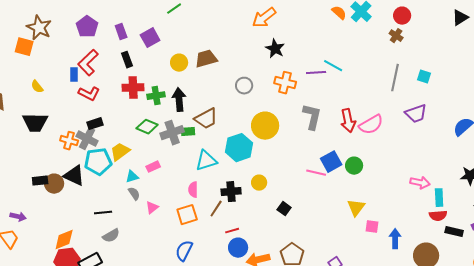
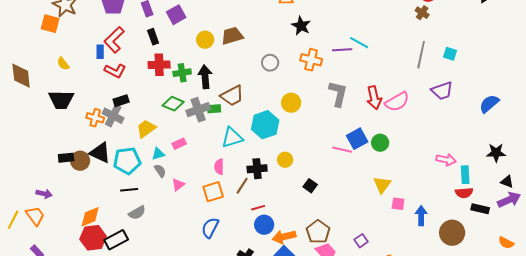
yellow circle: (265, 126) -> (291, 103), size x0.7
cyan pentagon: (98, 162) -> (127, 161), moved

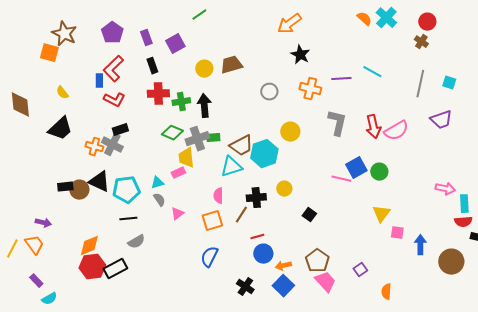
cyan line: (359, 43) -> (372, 72), moved
brown trapezoid: (232, 96) -> (241, 146), moved
black trapezoid: (61, 100) -> (60, 129), turned -44
yellow trapezoid: (146, 129) -> (186, 158), moved, turned -60
orange arrow: (284, 237) -> (283, 266), size x0.7

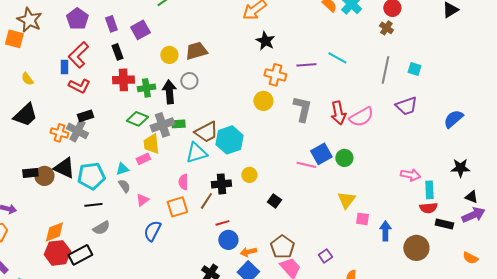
gray circle: (269, 92) -> (189, 81), moved
yellow circle: (290, 132) -> (263, 101), moved
blue semicircle: (209, 257) -> (152, 231), moved

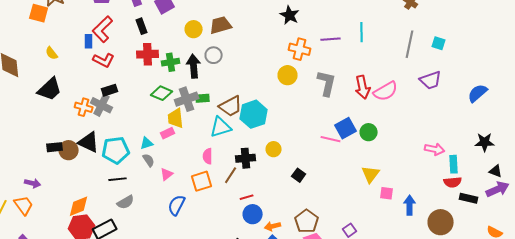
cyan line: (337, 58) -> (362, 32), turned 60

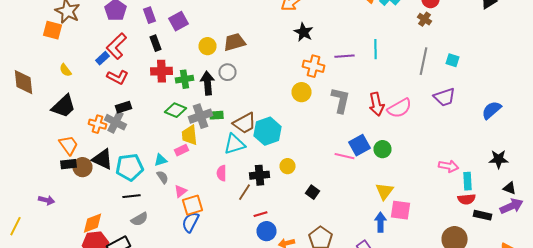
blue rectangle: (89, 41) -> (102, 58), turned 48
orange square: (202, 181) -> (192, 205), moved
pink square: (387, 193) -> (400, 210), size x1.5
orange trapezoid: (24, 205) -> (68, 145), moved
blue arrow: (410, 205) -> (380, 222), moved

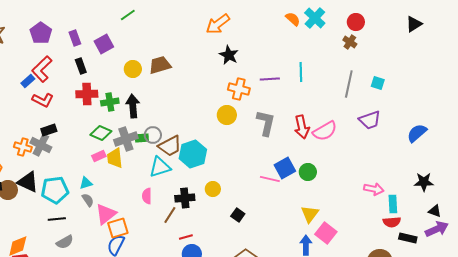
gray circle: (228, 72) -> (153, 135), moved
pink rectangle: (182, 150) -> (99, 156), moved
pink triangle: (180, 191) -> (106, 214), size x1.6
pink square: (400, 210) -> (326, 233), turned 30

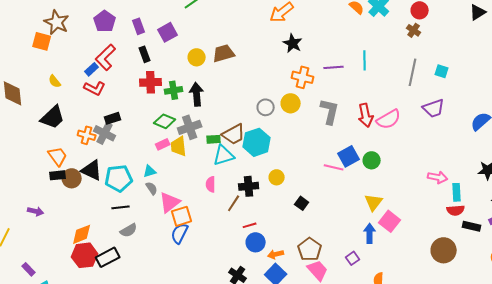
red L-shape: (43, 100) -> (95, 88), moved
gray circle: (153, 135) -> (266, 107), moved
green rectangle: (142, 138) -> (214, 139), moved

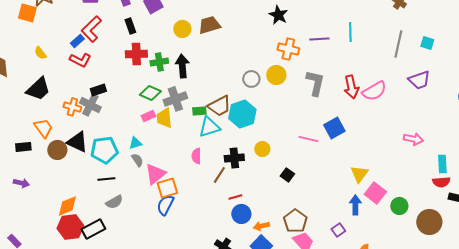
green circle: (372, 160) -> (399, 206), moved
pink line: (334, 167) -> (308, 139), moved
black rectangle: (58, 175) -> (23, 147), moved
pink arrow: (438, 177) -> (413, 139), moved

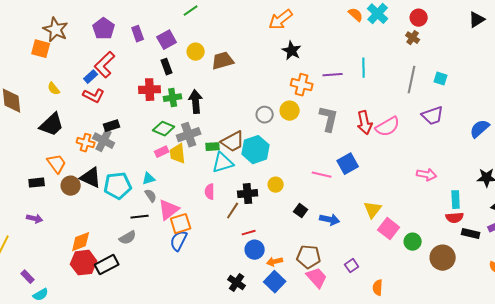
black rectangle: (130, 26) -> (167, 67), moved
yellow circle: (182, 29) -> (196, 52), moved
black line: (106, 179) -> (140, 217), moved
blue arrow: (355, 205) -> (330, 220), moved, turned 102
brown pentagon: (295, 221) -> (309, 257), turned -30

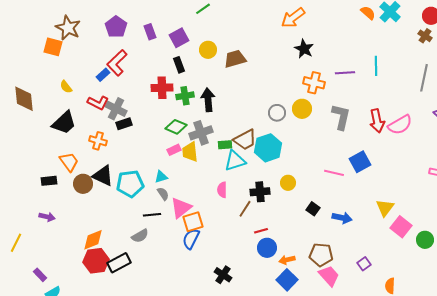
red L-shape: (94, 96) -> (98, 103), moved
gray cross: (104, 141) -> (116, 109), moved
black cross: (237, 283) -> (223, 275), moved

